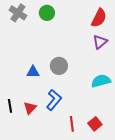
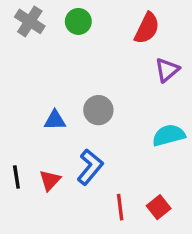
red semicircle: (99, 18) -> (147, 28), moved

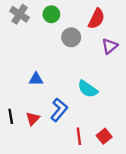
gray circle: (98, 110) -> (71, 37), moved
cyan semicircle: (169, 135) -> (88, 89), moved, turned -130

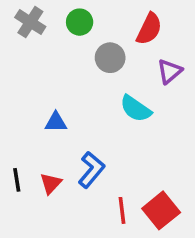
cyan semicircle: (88, 89) -> (136, 109), moved
red square: (104, 136) -> (161, 210), size x1.5

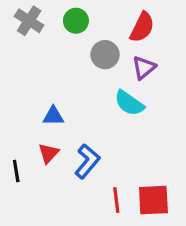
purple triangle: (170, 71) -> (144, 68), moved
red triangle: (51, 183) -> (48, 153), moved
red square: (161, 210) -> (153, 200), turned 36

